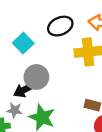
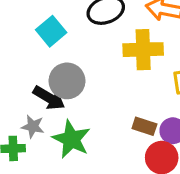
black arrow: (25, 90) -> (49, 98), turned -125

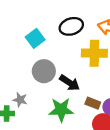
black arrow: (49, 98) -> (70, 83), moved
green star: (71, 139) -> (61, 110), moved, turned -30

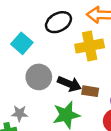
brown rectangle: (93, 103) -> (90, 91), moved

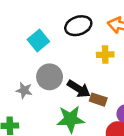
yellow cross: (90, 46) -> (105, 55), size x0.6
gray star: (20, 113) -> (24, 90), moved

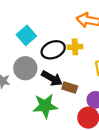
black ellipse: (78, 26) -> (53, 50), moved
cyan square: (38, 41) -> (26, 35), moved

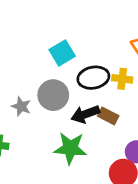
black arrow: (52, 78) -> (85, 114), turned 120
brown rectangle: (70, 88) -> (108, 116), moved

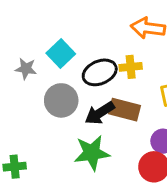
gray star: (21, 106) -> (26, 69), moved
brown rectangle: (108, 116) -> (124, 110), size x1.4

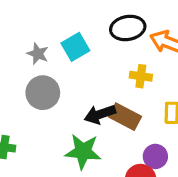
black ellipse: (100, 72) -> (128, 28), moved
gray circle: (61, 100) -> (43, 93), moved

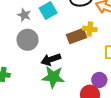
black arrow: (100, 114) -> (51, 59), moved
brown rectangle: (125, 117) -> (77, 36), moved, turned -48

